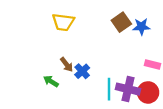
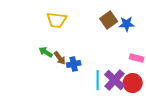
blue cross: (82, 71) -> (74, 64), turned 32
green arrow: (51, 81) -> (46, 52), moved
purple cross: (128, 89) -> (115, 80), turned 30

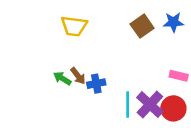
blue star: (127, 24) -> (173, 22), moved
green arrow: (46, 52) -> (62, 78), moved

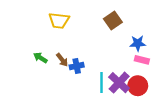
blue star: (173, 22) -> (138, 43), moved
green arrow: (62, 78) -> (40, 58), moved

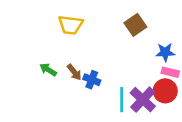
blue cross: (77, 66) -> (92, 80), turned 32
red circle: (138, 86) -> (165, 91), moved

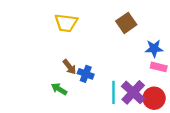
green arrow: (48, 70) -> (59, 89), moved
red circle: (165, 91) -> (154, 98), moved

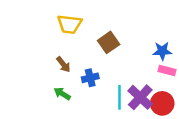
brown square: (126, 23) -> (109, 42), moved
brown arrow: (69, 67) -> (63, 64), moved
blue cross: (86, 74) -> (90, 78), turned -35

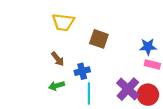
brown square: (109, 42) -> (99, 39), turned -36
green arrow: (62, 94) -> (57, 86), turned -48
cyan line: (120, 97) -> (89, 93), moved

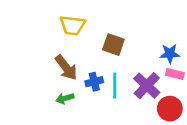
brown arrow: (58, 59) -> (66, 68), size x1.5
purple cross: (128, 89) -> (147, 86), moved
cyan line: (89, 93) -> (115, 86), moved

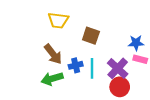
green arrow: (65, 98) -> (52, 79), size x1.5
red circle: (170, 109) -> (120, 87), moved

